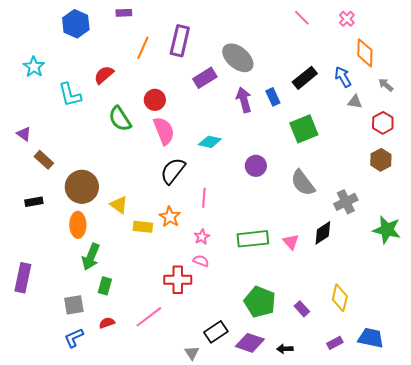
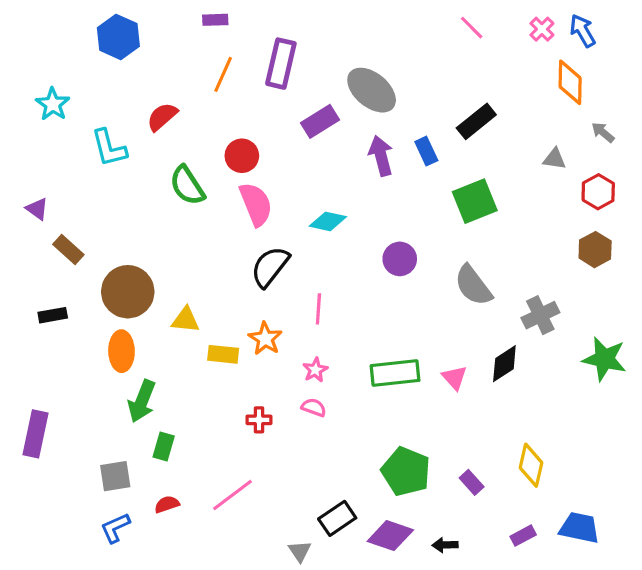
purple rectangle: (124, 13) -> (215, 20), moved
blue arrow: (343, 77) -> (583, 31), moved
yellow triangle: (119, 205) -> (186, 320), turned -30
red cross: (178, 280) -> (259, 420), moved, size x0.6

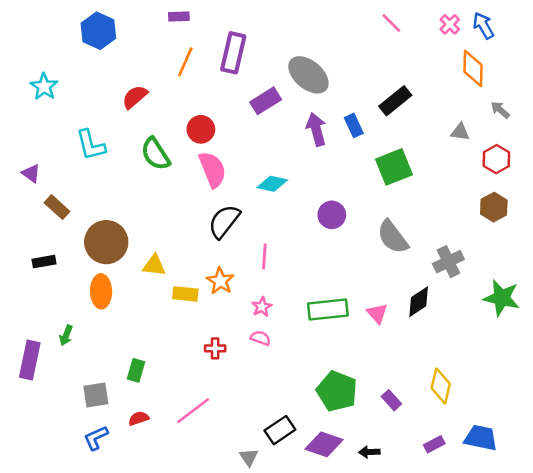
cyan L-shape: (109, 148) -> (91, 145), moved
green arrow: (142, 401) -> (66, 335), moved, size x0.6

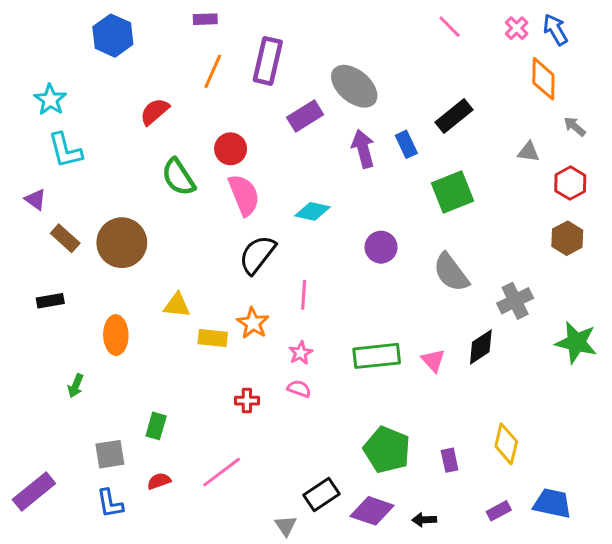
cyan L-shape: (91, 145) -> (65, 150), moved
brown circle: (106, 242) -> (122, 243), moved
purple rectangle: (30, 360) -> (34, 491), moved, turned 39
purple rectangle: (391, 400) -> (450, 460), turned 30
blue L-shape: (96, 438) -> (110, 503), turned -76

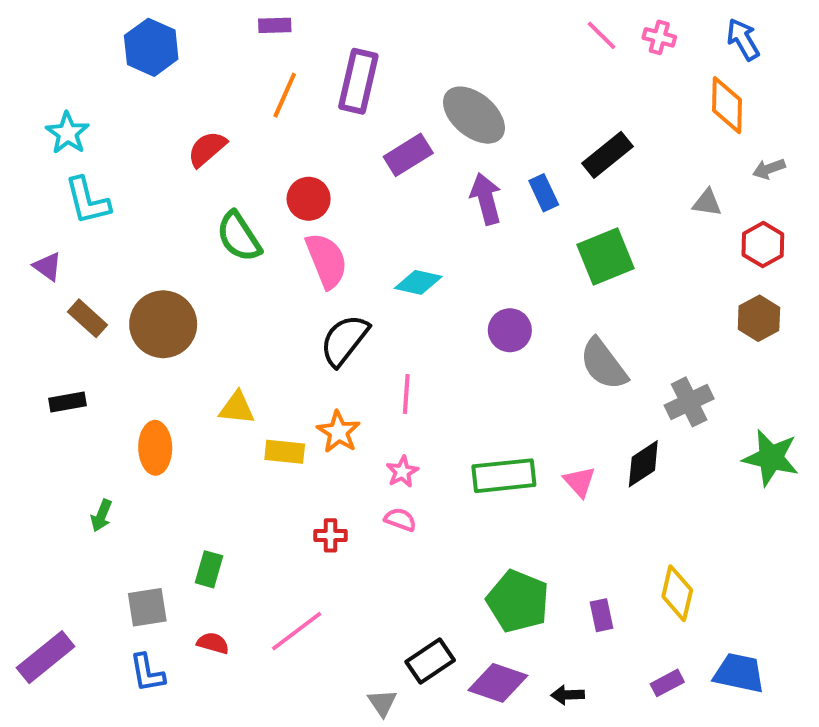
pink cross: (517, 28) -> (659, 37), moved, turned -30
gray arrow: (575, 126) -> (769, 169), turned -60
red semicircle: (159, 481) -> (213, 643), turned 35

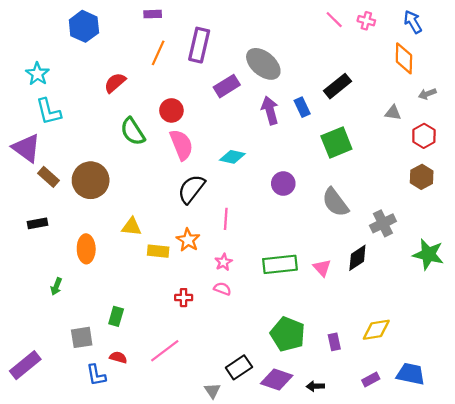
purple triangle: (48, 266) -> (26, 148), size x1.8
yellow diamond: (677, 593) -> (376, 330), turned 68
blue L-shape: (147, 673) -> (96, 375), moved

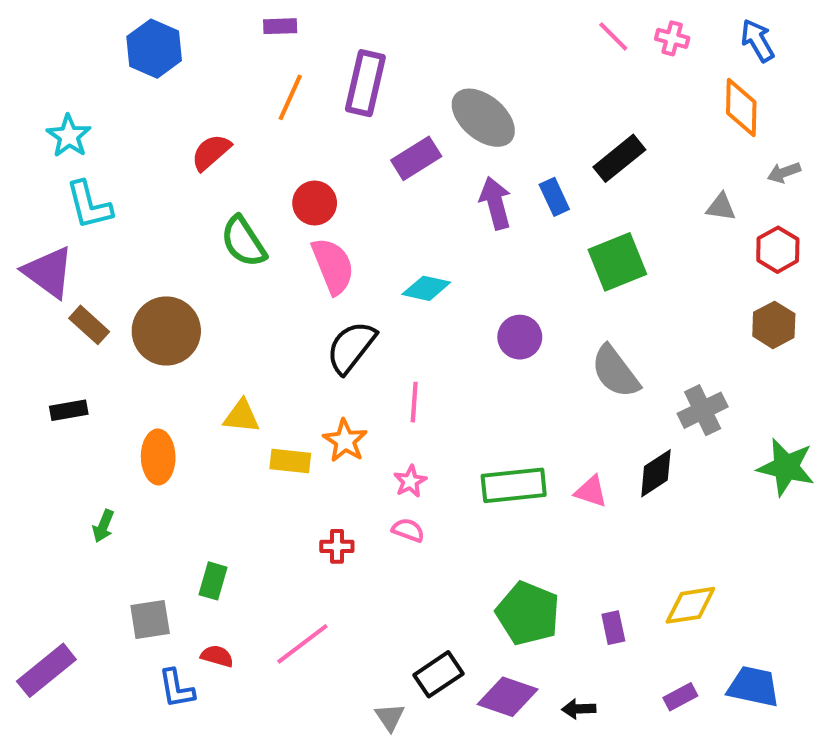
pink triangle: (322, 268) -> (591, 492), turned -30

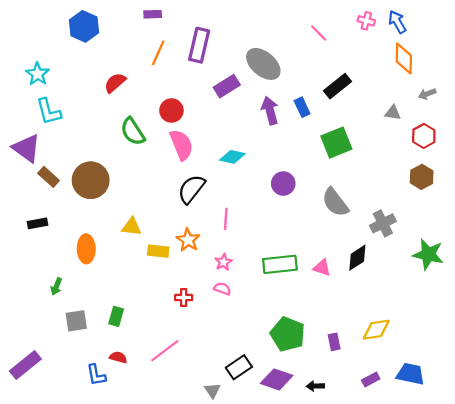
pink line: (613, 36) -> (319, 33), moved
blue arrow: (758, 40) -> (397, 22), moved
gray square: (150, 619) -> (76, 321), moved

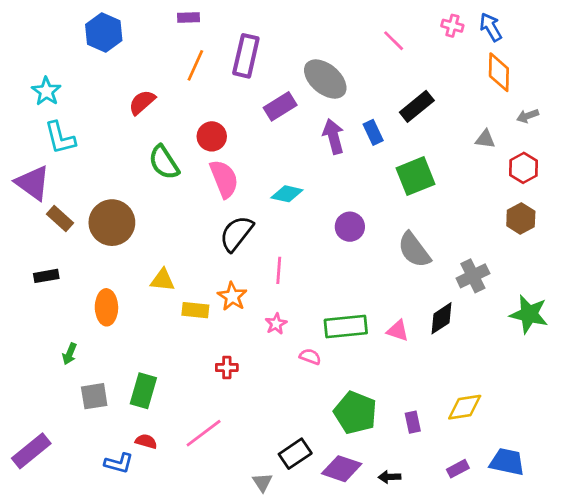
pink semicircle: (222, 289) -> (310, 357), moved
green rectangle: (116, 316) -> (143, 391), size x1.4
blue L-shape: (96, 375) -> (119, 463), turned -65

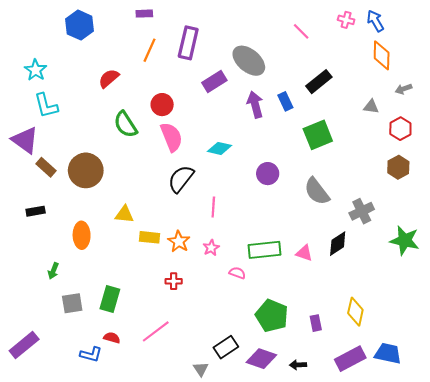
orange star: (232, 296) -> (179, 242), moved
yellow diamond: (465, 407) -> (355, 312), turned -68
purple rectangle: (458, 469) -> (350, 359), size x1.8

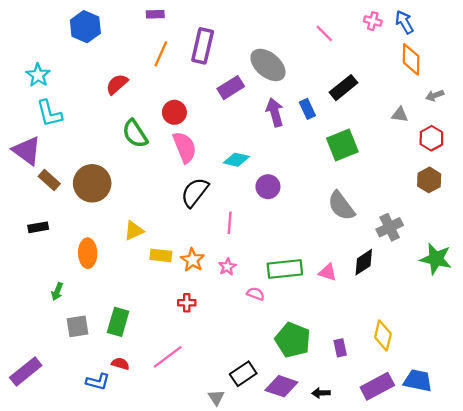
purple circle: (268, 174) -> (268, 187), moved
yellow triangle: (124, 214) -> (134, 231), turned -30

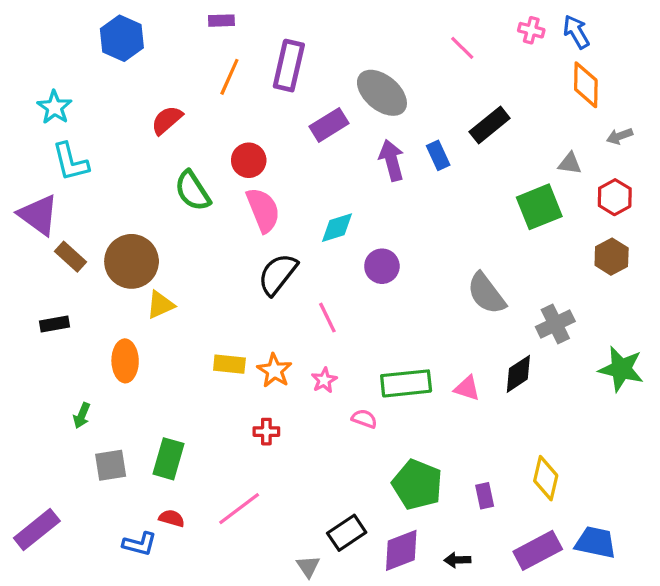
green square: (342, 145) -> (539, 207), moved
cyan diamond: (236, 160) -> (337, 228), turned -30
pink line: (230, 223) -> (327, 318), turned -30
yellow triangle: (134, 231) -> (160, 305), moved
purple diamond: (281, 386) -> (401, 550), turned -40

